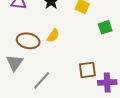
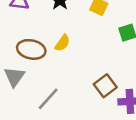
brown square: (87, 70) -> (105, 86), turned -30

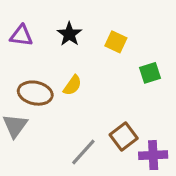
gray line: (48, 99) -> (83, 152), moved

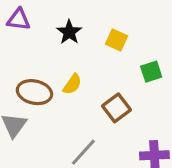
purple triangle: (21, 36) -> (19, 20), moved
brown square: (124, 136) -> (117, 108), moved

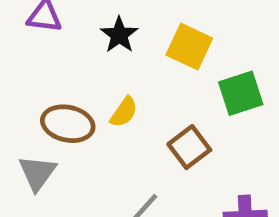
yellow square: (117, 40) -> (189, 47), size x1.4
green square: (151, 72) -> (241, 93), size x1.4

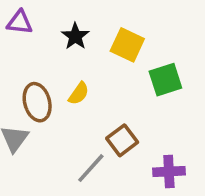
brown ellipse: (68, 124) -> (37, 102), turned 63
brown square: (189, 147) -> (122, 140), moved

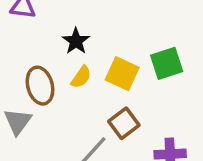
black star: (75, 36) -> (76, 41), moved
yellow square: (127, 45) -> (122, 74), moved

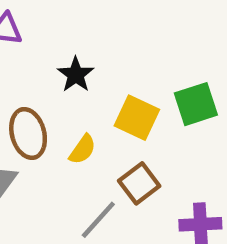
yellow semicircle: (81, 77) -> (82, 149), moved

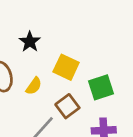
green square: (196, 104) -> (101, 87), moved

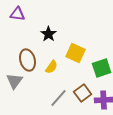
brown square: (67, 106) -> (83, 93), moved

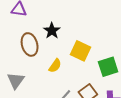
brown ellipse: (28, 60) -> (30, 44), moved

